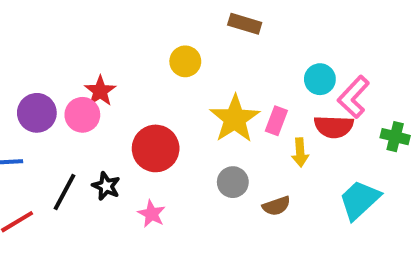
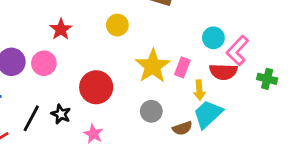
red star: (100, 91) -> (61, 29), moved
cyan trapezoid: (359, 200) -> (208, 114), moved

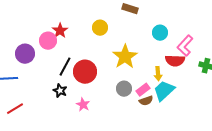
cyan circle: (213, 38) -> (160, 33), moved
pink circle: (44, 63) -> (48, 41), moved
pink rectangle: (182, 67) -> (143, 90), moved, turned 32
black line: (31, 118) -> (65, 67), moved

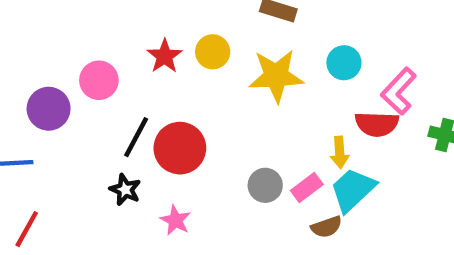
red star: (60, 31) -> (165, 56), moved
yellow star: (125, 57) -> (276, 76), moved, turned 30
brown semicircle: (146, 101) -> (326, 227), moved
red line: (15, 109) -> (27, 229), turned -30

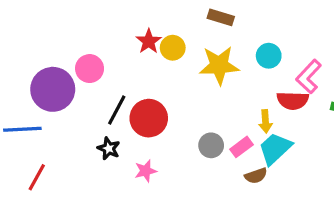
red star: (165, 56) -> (149, 41), moved
purple circle: (49, 109) -> (53, 89), size x1.4
pink star: (175, 220) -> (146, 171), turned 30

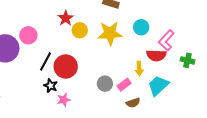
yellow circle: (173, 48) -> (80, 30), moved
black star: (109, 149) -> (51, 86), moved
cyan trapezoid: (275, 149) -> (158, 86), moved

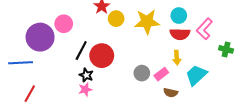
red semicircle: (156, 55) -> (180, 34), moved
pink star: (64, 100) -> (85, 90), moved
brown semicircle: (133, 103) -> (171, 93), turned 32

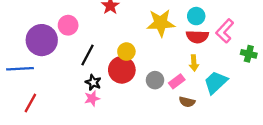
yellow circle: (116, 19) -> (126, 52), moved
red circle: (102, 56) -> (122, 70), moved

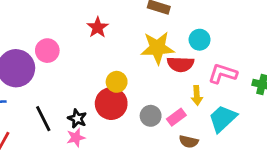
pink L-shape: (225, 31) -> (223, 74), moved, turned 65
red semicircle: (197, 37) -> (181, 64), moved
black line: (88, 55) -> (43, 119), moved, turned -55

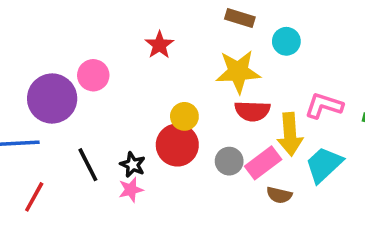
cyan circle: (200, 40) -> (286, 41), moved
red semicircle: (181, 64) -> (252, 111), moved
yellow arrow: (197, 95) -> (290, 134), size x1.6
pink rectangle: (176, 117) -> (263, 163), size x1.4

